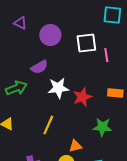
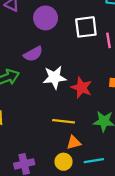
red star: (82, 97) -> (81, 88), turned -30
yellow line: (48, 125) -> (63, 121), moved, turned 72

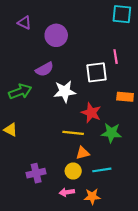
white square: (86, 27) -> (96, 72), moved
red star: (81, 88) -> (91, 113), moved

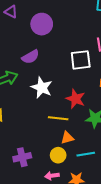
white star: (65, 92) -> (42, 88), moved, turned 30

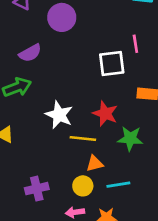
purple semicircle: (30, 57) -> (30, 53), moved
white star: (42, 88) -> (59, 115), moved

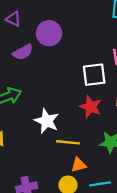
purple semicircle: (30, 53) -> (23, 52), moved
red star: (105, 114) -> (91, 107), moved

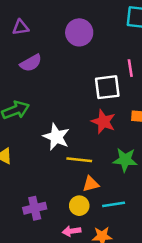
purple triangle: (13, 19) -> (21, 27), turned -35
purple circle: (49, 33) -> (79, 32), moved

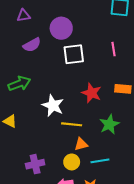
purple circle: (79, 32) -> (61, 28), moved
white square: (107, 87) -> (74, 54), moved
green star: (125, 160) -> (109, 124), turned -30

